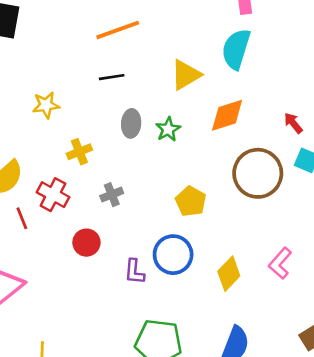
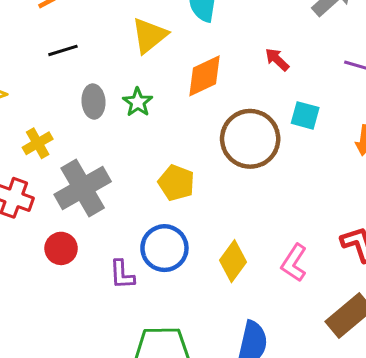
red arrow: (293, 123) -> (277, 59), moved
gray cross: (112, 195) -> (83, 188), size x2.0
pink L-shape: (280, 263) -> (294, 263), moved

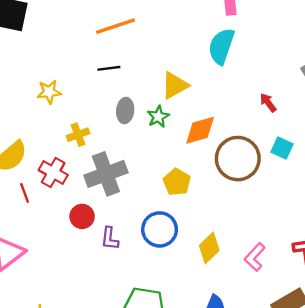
yellow triangle: (149, 35) -> (175, 85), moved
orange diamond: (204, 76) -> (200, 130), moved
purple L-shape: (122, 275) -> (110, 238), moved

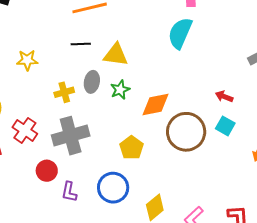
yellow triangle: (175, 85) -> (116, 55), moved, turned 32
red arrow: (268, 103) -> (224, 96), moved, turned -36
yellow cross: (78, 135) -> (64, 92), moved

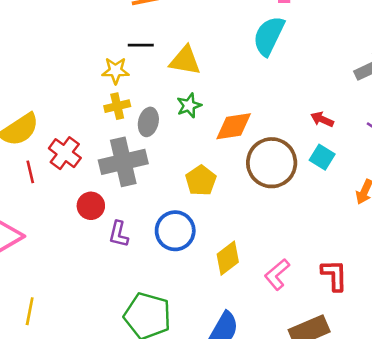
yellow star: (27, 60) -> (116, 71), moved
gray ellipse: (92, 82) -> (148, 122), moved

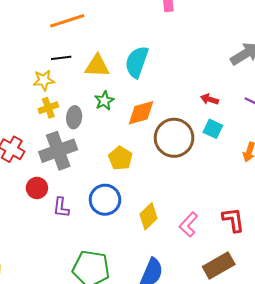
cyan semicircle: (269, 36) -> (137, 62), moved

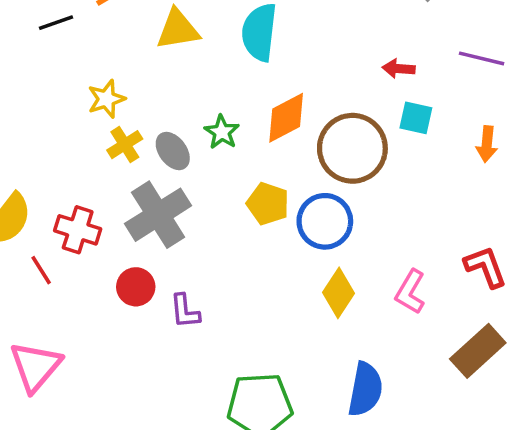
black line: (61, 58) -> (56, 23), moved
yellow triangle: (97, 66) -> (178, 29), moved
green star: (104, 101) -> (222, 132), moved
gray ellipse: (74, 117) -> (173, 151), turned -30
blue circle: (105, 200) -> (325, 221), moved

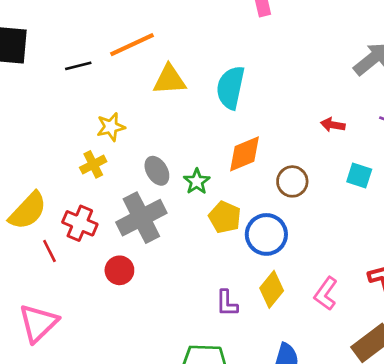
cyan square: (416, 118) -> (359, 175), moved
green star: (222, 132) -> (197, 181), moved
yellow cross: (125, 145) -> (93, 164), moved
brown circle: (352, 148) -> (292, 181), size x0.6
purple L-shape: (185, 311) -> (227, 303), moved

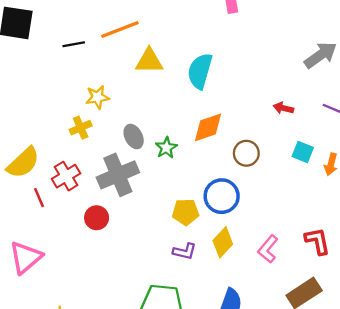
yellow pentagon: (225, 217) -> (186, 212), moved, turned -30
red cross: (80, 223) -> (66, 176), turned 32
purple L-shape: (227, 303) -> (185, 251), turned -80

